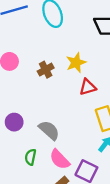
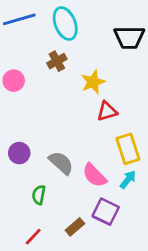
brown cross: (46, 70) -> (57, 61), moved
pink semicircle: (60, 159) -> (94, 175), moved

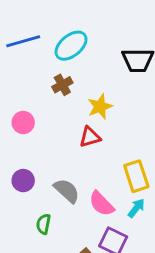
cyan ellipse: (65, 23) -> (71, 46), turned 72
pink circle: (14, 81) -> (23, 123), moved
red triangle: (107, 111) -> (90, 137), moved

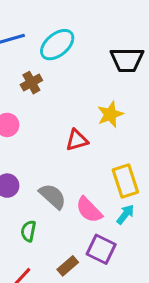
brown cross: (62, 85) -> (31, 83), moved
yellow star: (100, 107) -> (110, 114), moved

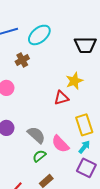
red triangle: (77, 140) -> (61, 98), moved
green semicircle: (28, 231) -> (39, 156), moved, turned 40
purple square: (101, 249) -> (86, 168), moved

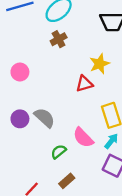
brown cross: (22, 60) -> (59, 39), moved
gray semicircle: (36, 135) -> (45, 118), moved

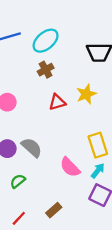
red triangle: (84, 84) -> (57, 102), moved
green semicircle: (59, 152) -> (18, 181), moved

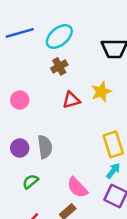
gray semicircle: (32, 147) -> (45, 147), turned 40
pink semicircle: (70, 167) -> (77, 188), moved

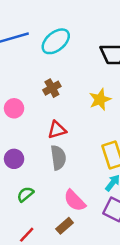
brown cross: (59, 66) -> (52, 88), moved
red triangle: (71, 100) -> (57, 130), moved
gray semicircle: (45, 147) -> (58, 158), moved

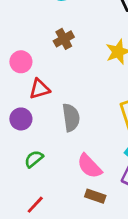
red triangle: (57, 130) -> (39, 89), moved
brown rectangle: (65, 226) -> (95, 196), moved, turned 60

